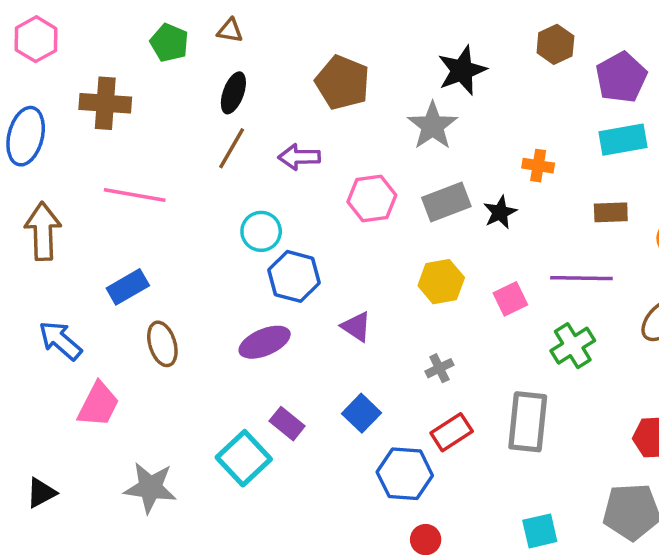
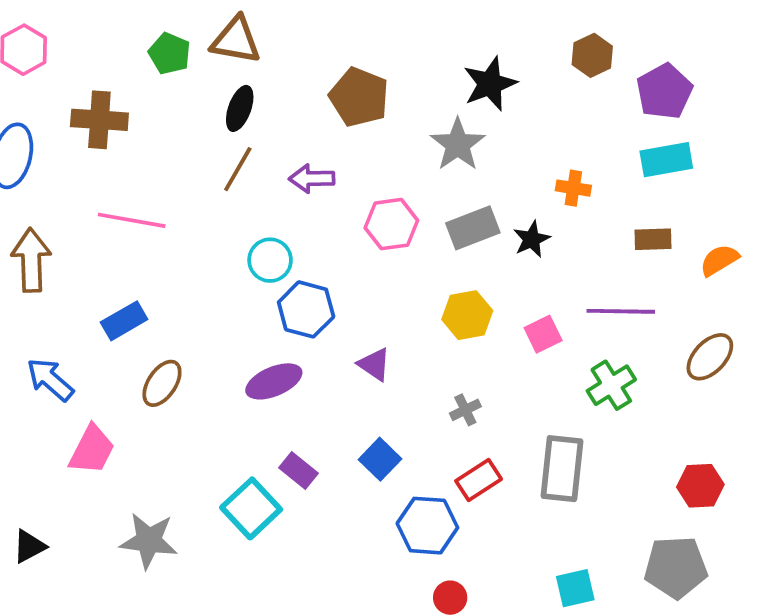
brown triangle: (230, 31) -> (236, 40), size x1.8
brown ellipse: (162, 344) -> (162, 383), turned 51

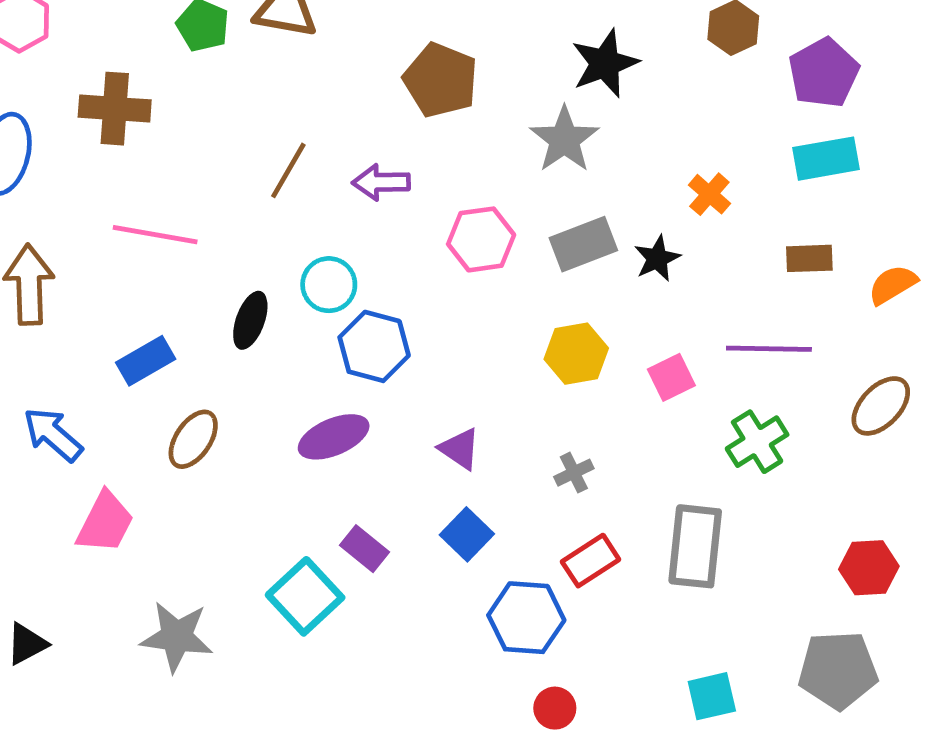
black ellipse: (240, 108) -> (250, 320), moved
orange cross: (573, 188) -> (709, 194), turned 32
purple triangle: (374, 364) -> (460, 449), moved

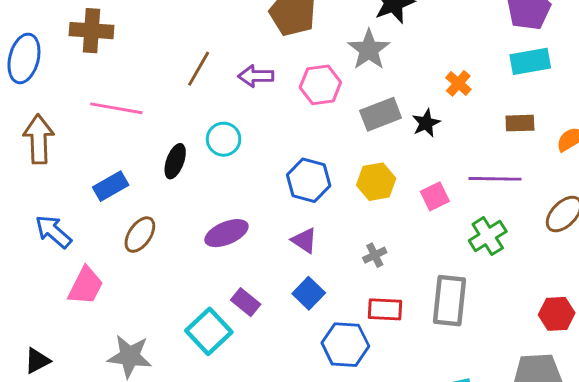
pink hexagon: (481, 239) -> (320, 85), moved
blue hexagon: (374, 346) -> (309, 180), moved
red rectangle: (591, 561) -> (385, 309), turned 36

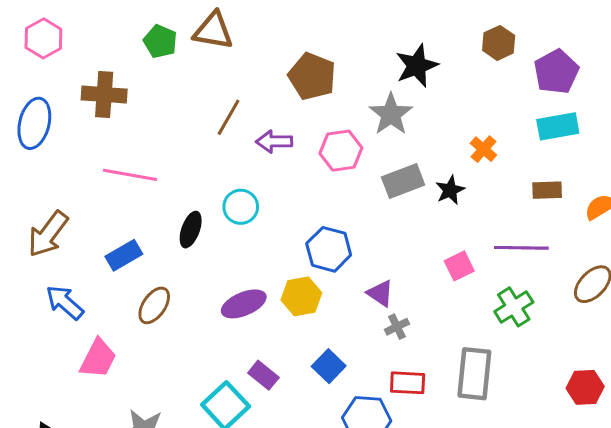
brown line: (199, 69) -> (229, 117), moved
brown arrow: (39, 139) -> (48, 234), moved, turned -141
yellow hexagon: (376, 182) -> (301, 296), moved
purple triangle: (304, 240) -> (380, 293), moved

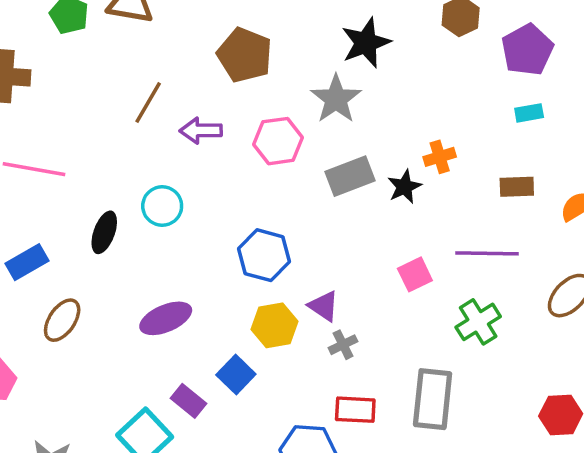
cyan rectangle: (558, 126) -> (529, 113), size x0.6
orange cross: (483, 149) -> (440, 157), moved, turned 32
yellow hexagon: (301, 296) -> (275, 325), moved
blue square: (329, 366) -> (236, 375), moved

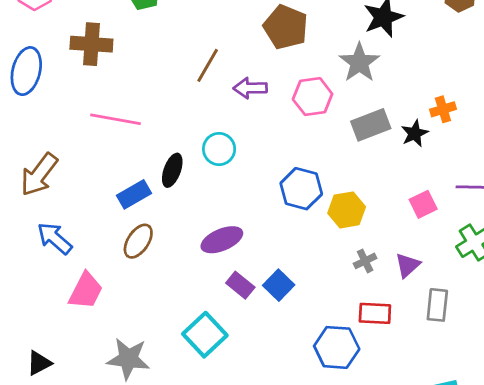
blue rectangle: (27, 262) -> (134, 194), moved
purple triangle: (324, 306) -> (408, 265), moved, turned 44
yellow hexagon: (275, 325) -> (347, 210), moved
gray rectangle: (433, 399) -> (437, 305), size x0.7
purple rectangle: (189, 401) -> (240, 285), moved

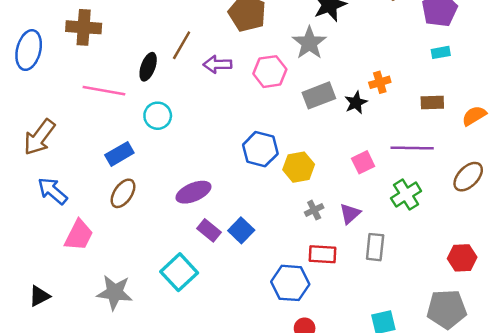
cyan circle: (219, 149) -> (158, 116), moved
black ellipse: (172, 170) -> (148, 67), moved

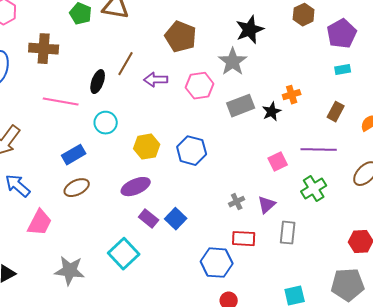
brown rectangle: (432, 103) -> (336, 112), turned -60
yellow hexagon: (299, 167) -> (147, 147), moved
brown ellipse: (123, 193) -> (77, 188), turned 30

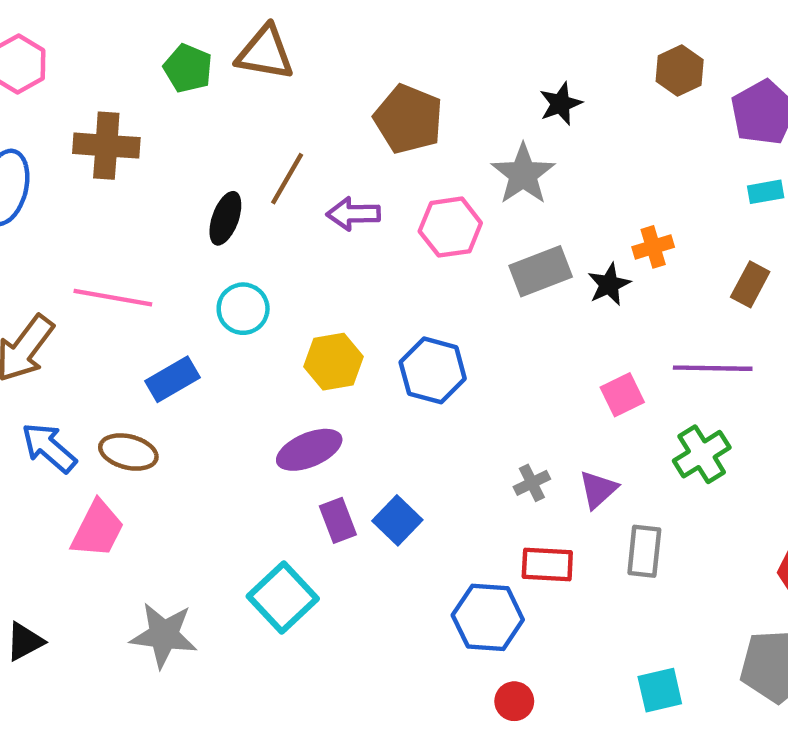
black star: (250, 30) -> (561, 104), size x0.7
pink line: (61, 102) -> (113, 298), moved
brown ellipse: (77, 188) -> (128, 452), moved, turned 40
purple rectangle: (149, 219) -> (338, 520), turned 30

